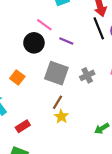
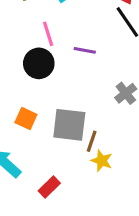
pink line: (44, 25) -> (48, 34), turned 49
gray square: (56, 73) -> (69, 125), moved

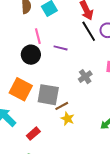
orange square: (26, 119) -> (21, 89), size x1.6
brown line: (92, 141) -> (62, 106), turned 40

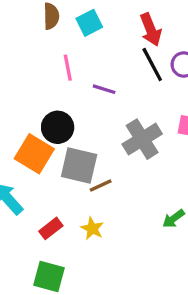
black circle: (31, 55) -> (58, 127), moved
gray cross: (85, 77) -> (142, 139), size x1.6
yellow star: (68, 119) -> (92, 229), moved

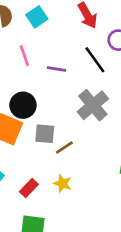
black line: (152, 64) -> (95, 60), moved
gray square: (79, 165) -> (45, 134), size x0.7

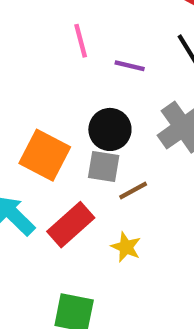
black circle: (23, 105) -> (110, 129), moved
red rectangle: (29, 188) -> (71, 225), moved, size x1.5

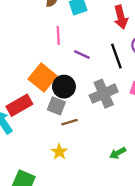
orange square: (45, 155) -> (43, 78), moved
red rectangle: (71, 225) -> (19, 105), moved

